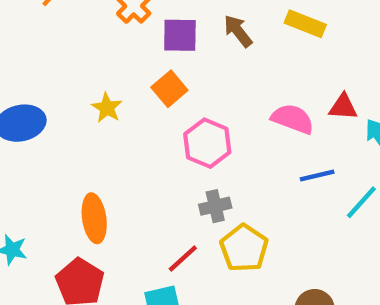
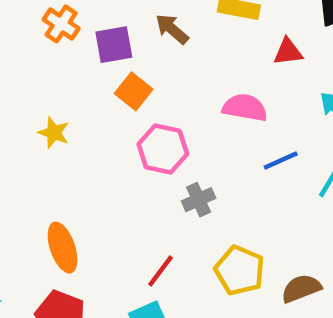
orange square: (169, 89) -> (134, 91), moved
red triangle: (343, 107) -> (288, 52), moved
gray cross: (215, 206) -> (199, 200), moved
yellow pentagon: (244, 248) -> (240, 270), moved

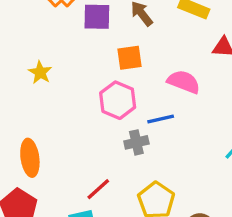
orange square: (134, 91) -> (130, 58), moved, turned 32
blue line: (281, 160) -> (161, 119), moved

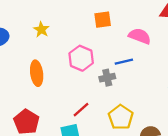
pink hexagon: (118, 100) -> (81, 58), moved
orange ellipse: (30, 158) -> (37, 73), moved

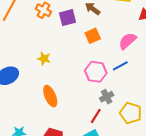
pink semicircle: (140, 36) -> (127, 41), turned -48
pink hexagon: (81, 58) -> (96, 72), moved
gray cross: (107, 78) -> (107, 97), moved

